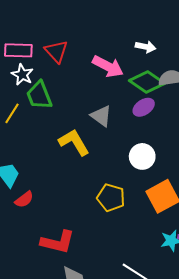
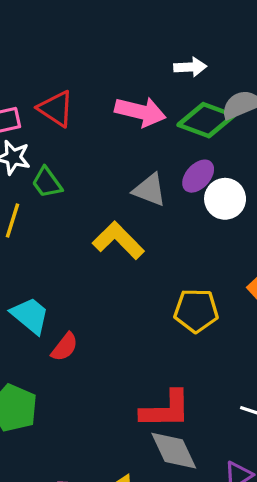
green trapezoid: (39, 95) -> (47, 183), size x0.7
purple ellipse: (144, 107) -> (198, 176), moved
white circle: (142, 156) -> (225, 199), moved
red L-shape: (58, 242) -> (166, 410), moved

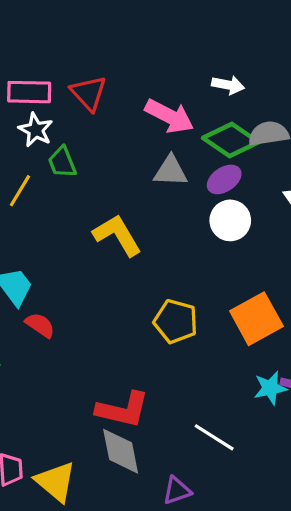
purple ellipse: (198, 176) -> (224, 179), moved
gray triangle: (150, 190) -> (171, 171), moved, turned -33
red semicircle: (65, 347) -> (40, 325), turned -108

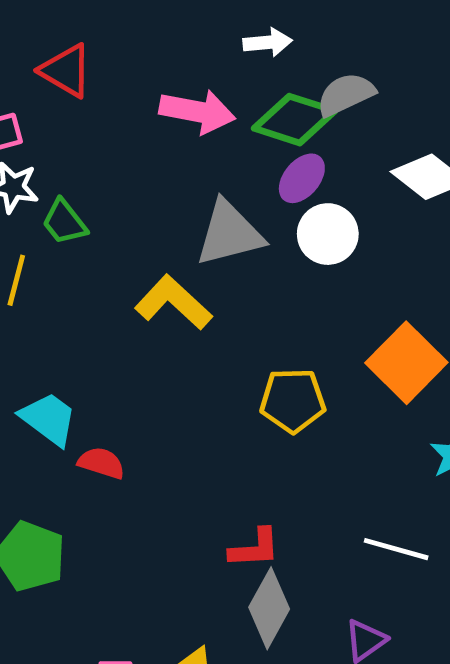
red triangle: (89, 93) -> (66, 71), moved
gray triangle: (171, 171) -> (229, 233), moved, size x1.4
red L-shape: (123, 410) -> (254, 548), size x0.7
gray diamond: (121, 451) -> (269, 608), turned 57

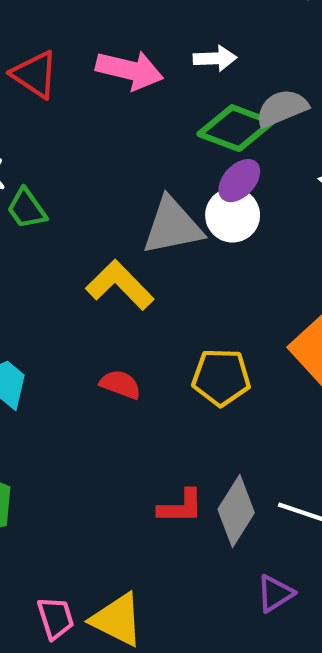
pink arrow: (197, 111) -> (130, 70), moved
white circle: (328, 234) -> (233, 215), moved
red semicircle: (101, 463) -> (120, 384), moved
gray diamond: (269, 608) -> (236, 511), moved

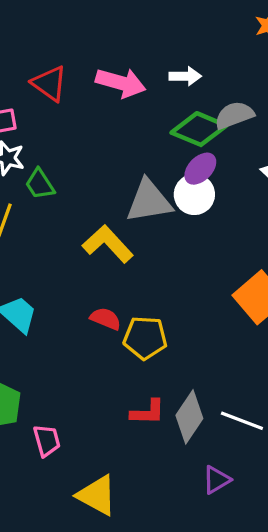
yellow pentagon: (221, 377) -> (145, 338), moved
pink trapezoid: (56, 618) -> (47, 441), moved

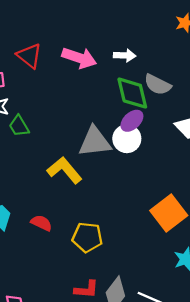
gray semicircle: (234, 115) -> (158, 85), turned -136
green diamond: (199, 129) -> (132, 93), turned 51
red semicircle: (106, 319) -> (41, 223), moved

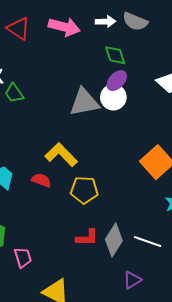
gray semicircle: (158, 85) -> (135, 22), moved
green diamond: (132, 93) -> (115, 55), size x0.7
yellow L-shape: (64, 170) -> (61, 155), moved

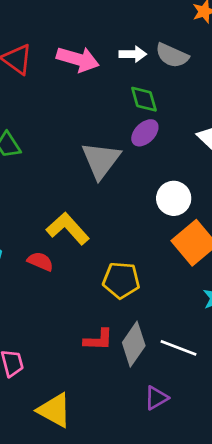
white circle: (113, 97) -> (174, 198), moved
gray triangle: (84, 102) -> (101, 160), turned -44
yellow pentagon: (84, 190) -> (121, 280), moved

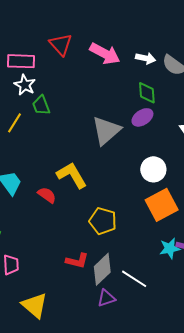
purple triangle: (156, 398) -> (106, 298), moved

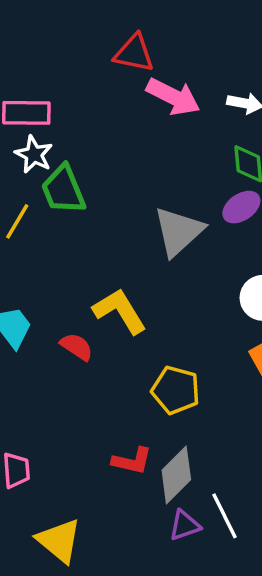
red triangle: (61, 44) -> (134, 53), moved, turned -35
green trapezoid: (41, 105) -> (63, 190), size x1.4
white line: (134, 279) -> (225, 516), moved, turned 32

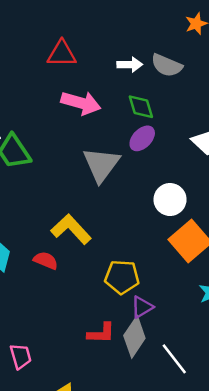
red triangle: (134, 53) -> (62, 54), moved
pink arrow: (173, 97) -> (81, 103), moved
purple triangle: (185, 525) -> (142, 307), moved

